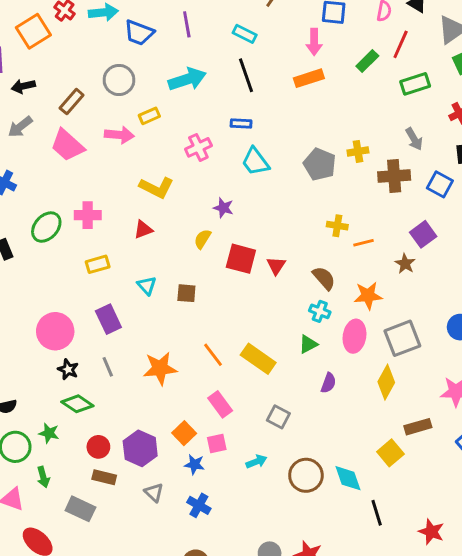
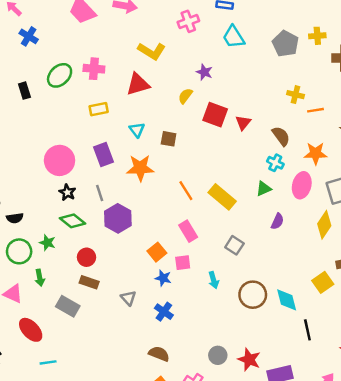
red triangle: (143, 230) -> (138, 84), size x1.5
orange star: (160, 368) -> (140, 168), moved
purple hexagon: (140, 448) -> (118, 218), moved
cyan arrow: (256, 462) -> (214, 280), turned 91

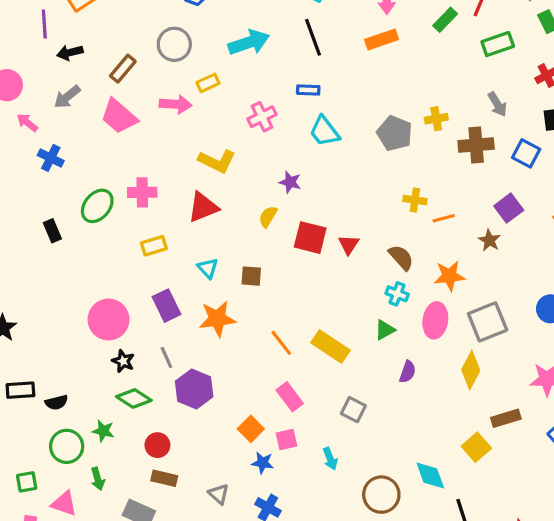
brown circle: (253, 295) -> (381, 495), moved

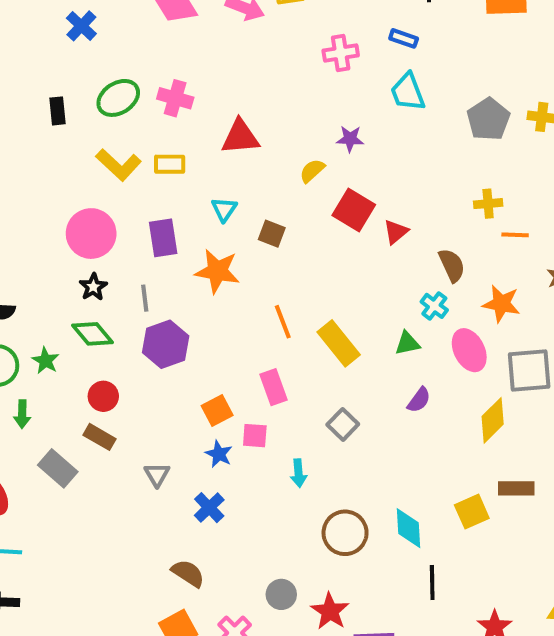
yellow L-shape: (217, 161) -> (119, 165), moved
purple star: (290, 182) -> (350, 139), turned -30
yellow cross: (415, 200) -> (488, 204), turned -30
pink ellipse: (435, 320) -> (469, 350), turned -52

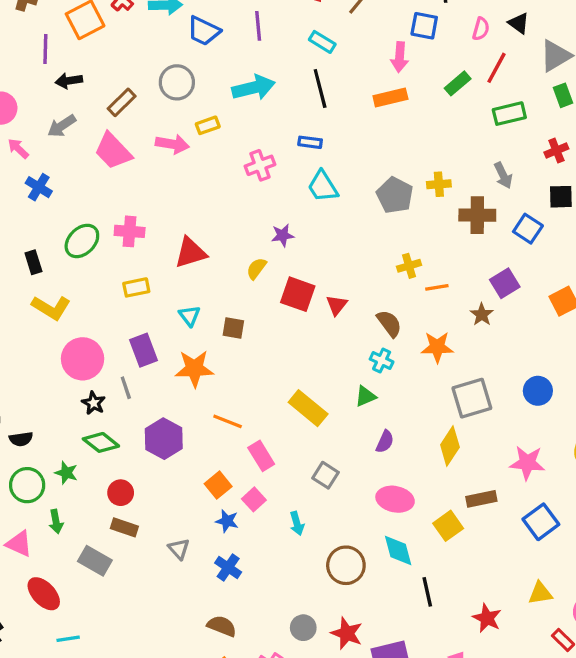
yellow L-shape: (119, 165) -> (51, 308), moved
gray line: (145, 298) -> (126, 388), moved
orange line: (283, 322) -> (228, 421), moved, turned -36
pink ellipse: (469, 350) -> (395, 499), moved, turned -40
pink square: (255, 436) -> (254, 499), turned -35

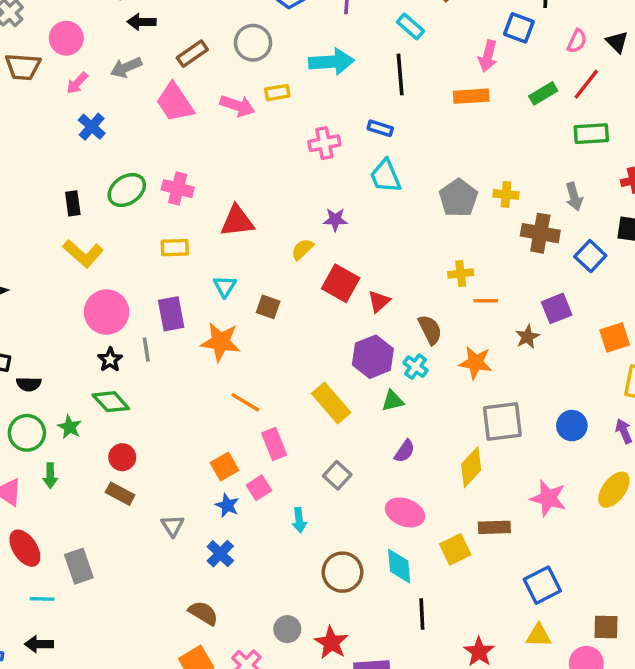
pink arrow: (18, 149) -> (77, 83), turned -100
purple hexagon: (164, 439) -> (373, 357), moved
blue square: (541, 522) -> (542, 585), moved
gray rectangle: (95, 561) -> (79, 566), moved, turned 32

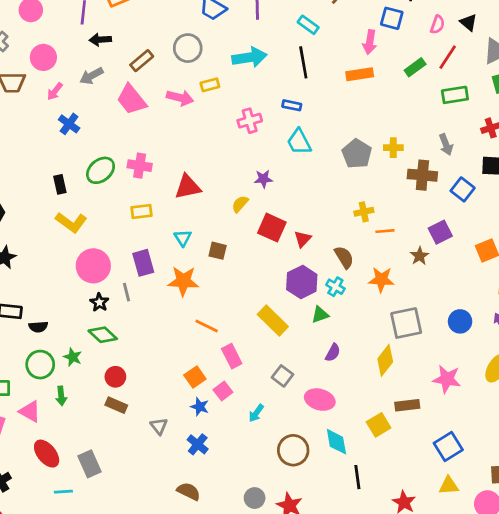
pink ellipse: (405, 512) -> (320, 400), moved
cyan arrow: (299, 520) -> (256, 413), turned 48

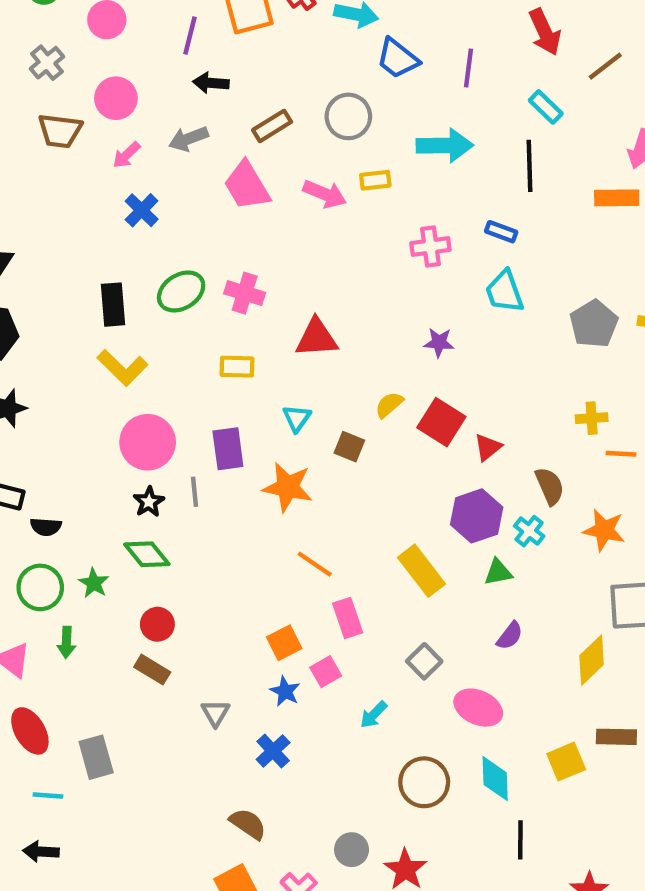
black rectangle: (60, 184) -> (113, 305), size x1.4
yellow semicircle: (240, 204) -> (389, 405), moved

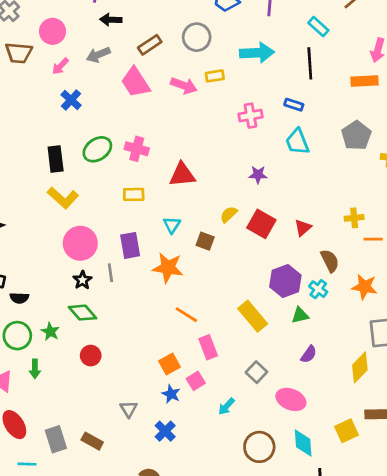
gray pentagon: (594, 324) -> (356, 136), moved
red triangle: (488, 447) -> (303, 228), moved
brown rectangle: (152, 670) -> (92, 441), moved

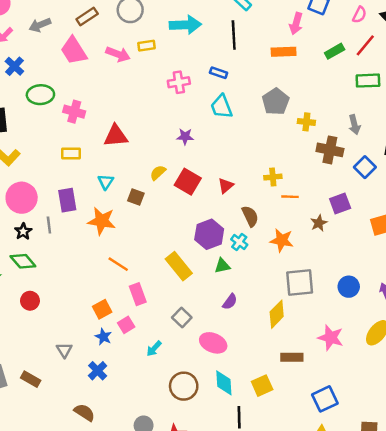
green ellipse: (97, 149) -> (40, 95), moved, turned 30
yellow square: (347, 431) -> (262, 386), moved

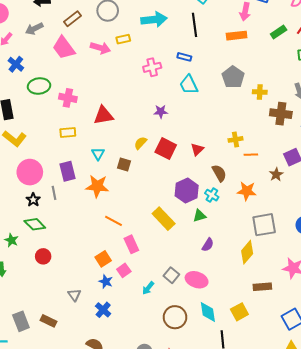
gray square: (182, 318) -> (171, 275), moved

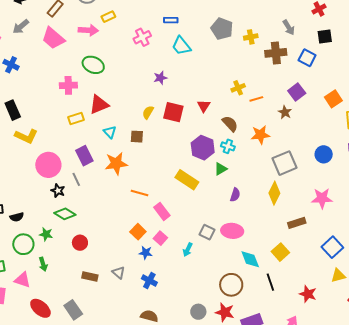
green ellipse: (39, 86) -> (93, 65), moved, turned 45
red triangle: (103, 115) -> (99, 104), moved
brown circle: (175, 317) -> (231, 285), moved
brown rectangle: (48, 321) -> (90, 276), moved

